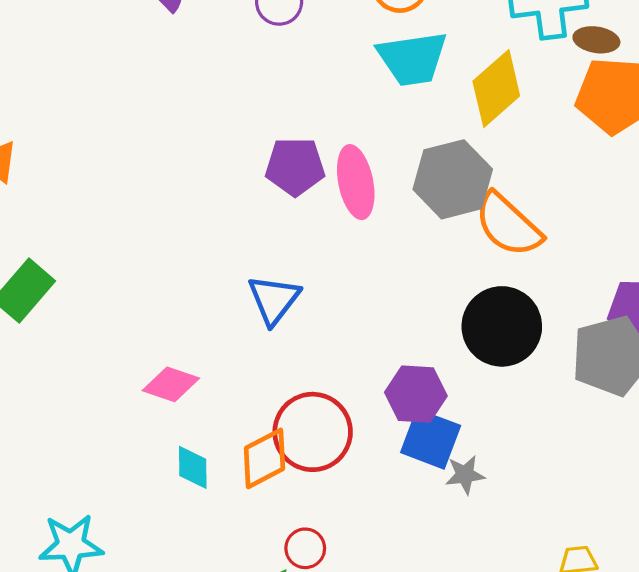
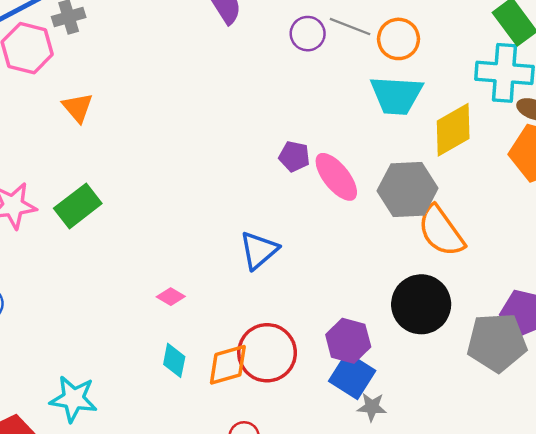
purple pentagon: (295, 167) -> (294, 156), size x0.7
pink ellipse: (356, 182) -> (336, 177), turned -39
pink diamond: (171, 384) -> (171, 297), size x0.7

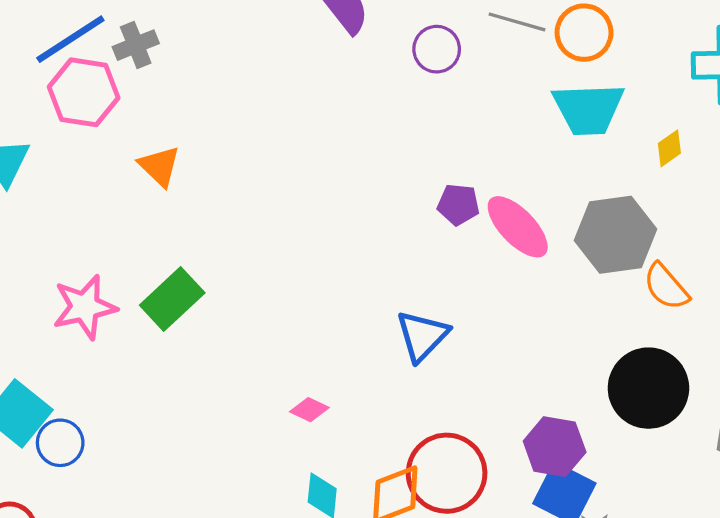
purple circle: (308, 34) -> (437, 49), moved
yellow diamond: (453, 130) -> (669, 148), size x0.5
orange semicircle: (441, 231) -> (666, 287), size x0.7

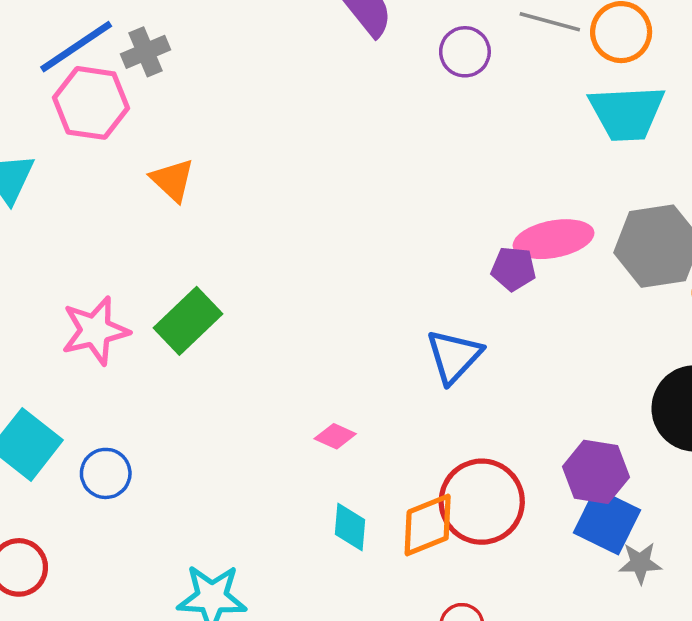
purple pentagon: (458, 204) -> (514, 269), moved
pink ellipse: (518, 227) -> (554, 239), turned -56
blue circle: (60, 443) -> (106, 473), moved

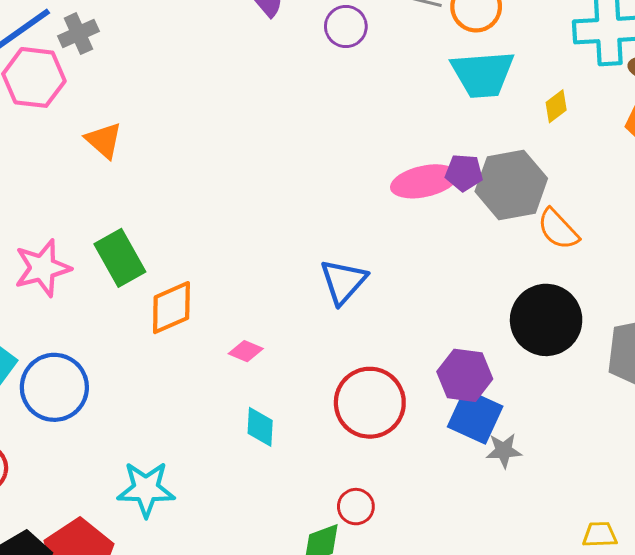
purple pentagon: (514, 269) -> (464, 173), moved
green rectangle: (188, 321) -> (120, 258), turned -74
blue circle: (106, 473) -> (54, 387), size x1.6
orange diamond: (428, 525) -> (171, 308), moved

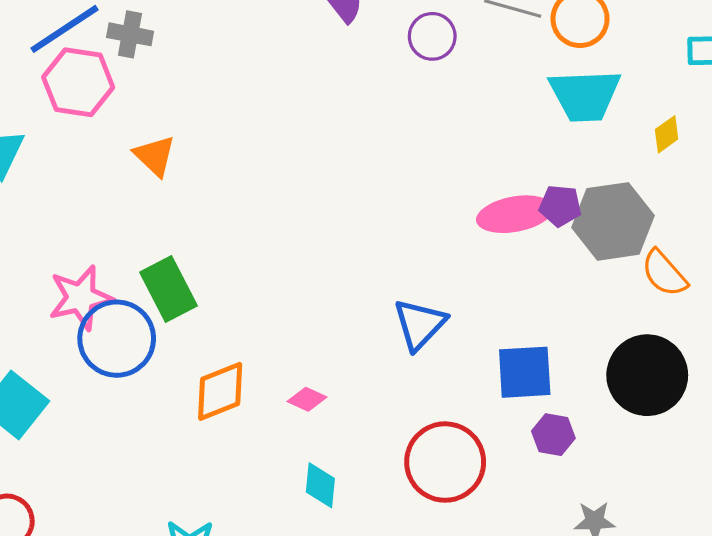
gray cross: (78, 34) -> (130, 34), turned 33
orange diamond: (171, 308) -> (220, 391), moved
purple hexagon: (465, 375) -> (553, 435), size x0.7
blue circle: (54, 387) -> (117, 339), moved
blue square: (475, 417) -> (525, 372), moved, turned -30

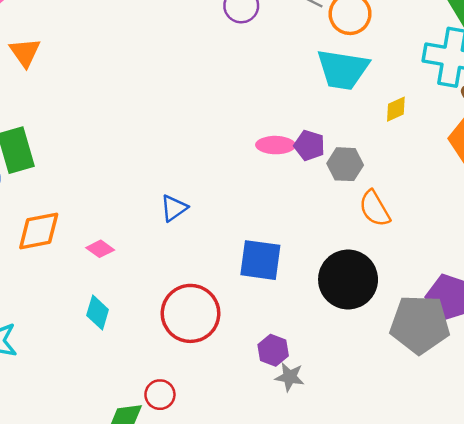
pink ellipse: (515, 214) -> (276, 145), size x0.7
gray hexagon: (613, 221) -> (345, 164), size x0.6
blue triangle: (420, 324) -> (174, 208), moved, size x0.7
purple hexagon: (553, 435) -> (273, 350), moved

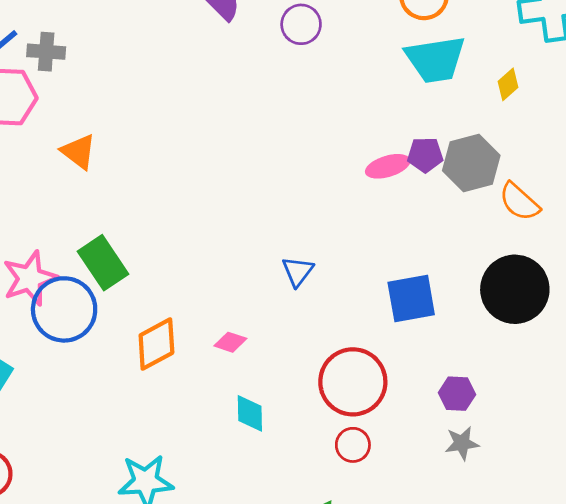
gray hexagon: (345, 164) -> (471, 163), size x1.4
gray star: (290, 377) -> (462, 443), moved
red circle: (160, 395) -> (353, 445), moved

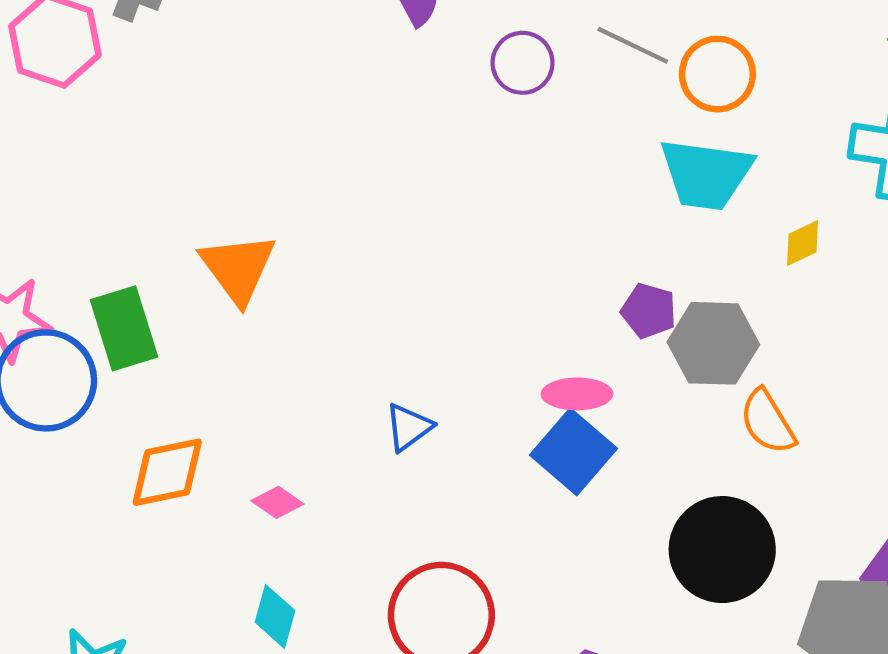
orange triangle: (79, 152) -> (238, 268), moved, size x1.4
pink ellipse: (388, 166) -> (577, 394), moved
blue square: (411, 298) -> (574, 452), moved, turned 34

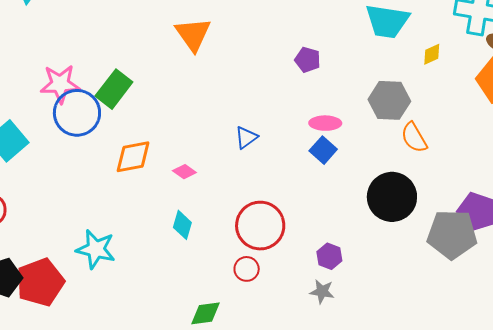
orange triangle: (238, 268) -> (193, 34), moved
purple pentagon: (649, 311) -> (308, 60), moved
green rectangle: (124, 328) -> (114, 89), turned 54
blue square: (574, 452) -> (323, 150), size x0.7

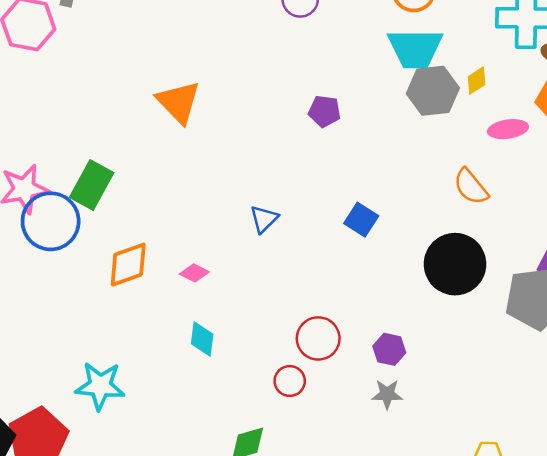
gray hexagon: (389, 100) -> (433, 91), moved
pink ellipse: (325, 123) -> (508, 129), moved
red circle: (260, 226) -> (318, 338), moved, size x0.7

